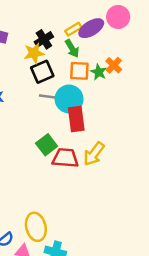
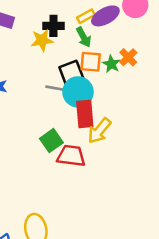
black cross: (44, 39) -> (53, 26), turned 30
black square: (42, 72) -> (71, 72), moved
yellow arrow: (94, 154) -> (99, 131), moved

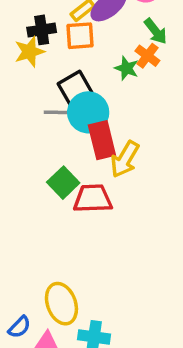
green arrow: (84, 37) -> (156, 31), moved
orange square: (91, 62) -> (80, 36), moved

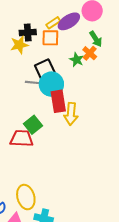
yellow arrow: (125, 159) -> (71, 114), turned -30
red trapezoid: (93, 199) -> (22, 138), moved

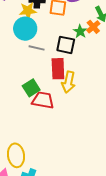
black square: (45, 69) -> (66, 45), moved, turned 30
cyan circle: (51, 84) -> (25, 29), moved
red trapezoid: (22, 138) -> (43, 100), moved

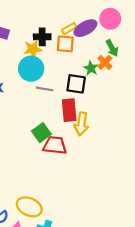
yellow ellipse: (16, 155) -> (29, 207), turned -55

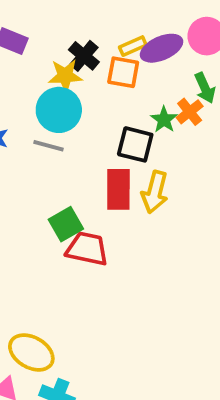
black cross: (42, 37) -> (84, 56), turned 35
gray line: (45, 89) -> (48, 146), moved
yellow arrow: (81, 124) -> (155, 192), moved

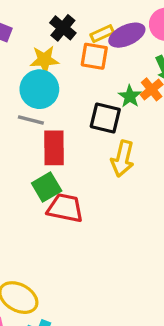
black cross: (84, 56) -> (63, 28), moved
red rectangle: (118, 189) -> (54, 148), moved

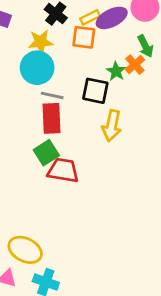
gray line: (31, 120) -> (52, 95), moved

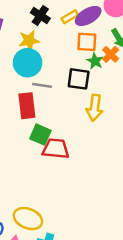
orange square: (84, 37) -> (87, 42), moved
red rectangle: (52, 118) -> (27, 106), moved
green square: (46, 153) -> (40, 135), turned -30

